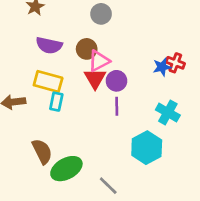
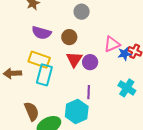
pink triangle: (99, 61) -> (112, 44), moved
cyan rectangle: (56, 102) -> (44, 75), size x1.5
purple line: (117, 106) -> (89, 92), moved
cyan hexagon: (147, 148) -> (77, 112), moved

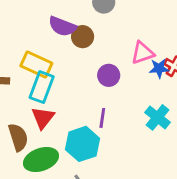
purple semicircle: (41, 33) -> (62, 26), moved
red triangle: (74, 59) -> (43, 118), moved

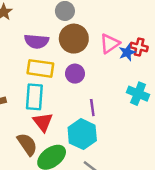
brown circle: (83, 37) -> (74, 39), moved, size x1.5
yellow rectangle: (36, 65) -> (40, 68), moved
purple circle: (109, 75) -> (75, 74), moved

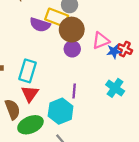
yellow rectangle: (40, 68) -> (57, 18), moved
purple circle: (75, 74) -> (72, 49), moved

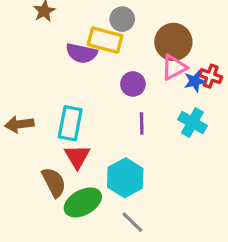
brown circle: (72, 30) -> (173, 42), moved
cyan cross: (115, 88) -> (192, 123), moved
purple line: (74, 91) -> (142, 124), moved

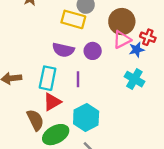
purple semicircle: (82, 53) -> (63, 50), moved
red cross: (211, 76) -> (148, 37), moved
purple line: (142, 124) -> (78, 79), moved
red triangle: (77, 156) -> (52, 102), turned 30

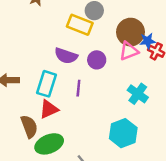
blue star: (137, 50) -> (148, 41), moved
cyan hexagon: (86, 118) -> (123, 133), moved

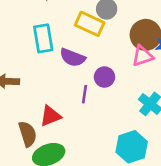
purple circle: (97, 60) -> (104, 77), moved
cyan rectangle: (47, 84) -> (43, 38), moved, turned -30

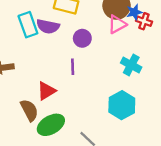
purple semicircle: (73, 57) -> (48, 26), moved
purple circle: (104, 77) -> (82, 38), moved

